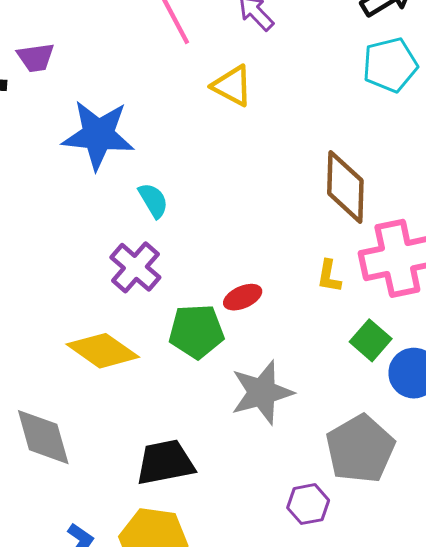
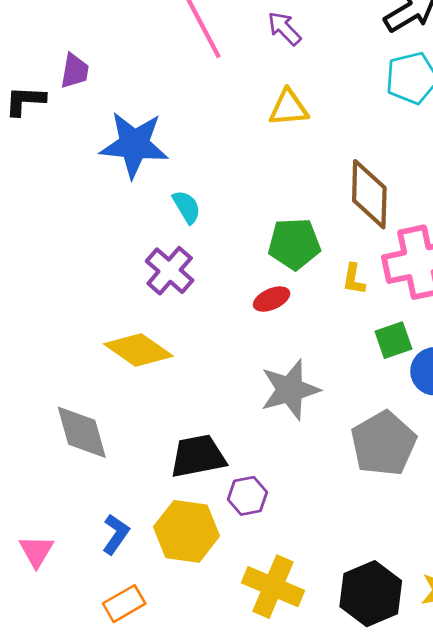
purple trapezoid: (36, 57) -> (75, 71), turned -72
yellow triangle: (232, 86) -> (289, 108), moved, turned -33
green pentagon: (196, 331) -> (294, 244), moved
green square: (371, 340) -> (393, 340), turned 30
purple hexagon: (308, 504) -> (247, 496), moved

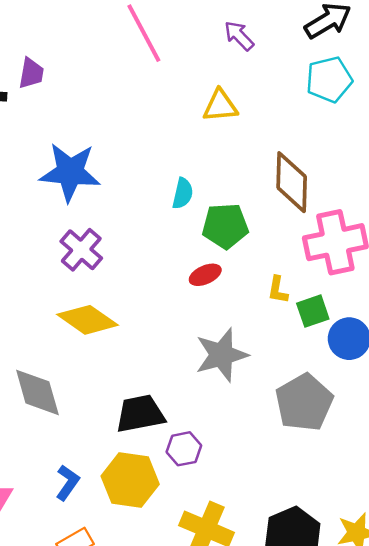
purple arrow: (284, 28) -> (239, 36), moved
blue star: (134, 145) -> (70, 172), moved
cyan semicircle: (187, 207) -> (183, 193), moved, turned 44
purple cross: (170, 271) -> (81, 250), moved
yellow L-shape: (354, 279) -> (278, 290), moved

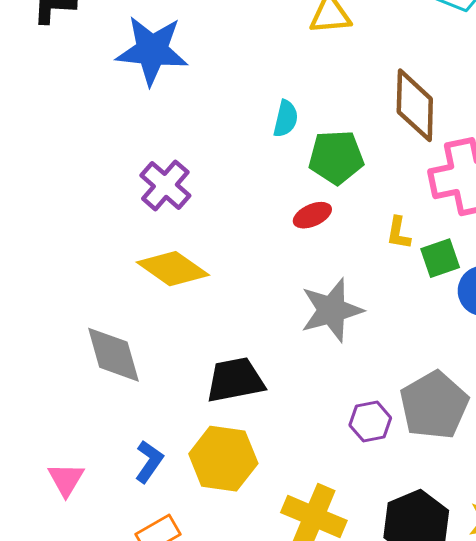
blue star: (70, 172) -> (152, 50), moved
gray pentagon: (304, 402) -> (434, 405), moved
purple hexagon: (184, 449) -> (370, 422), moved

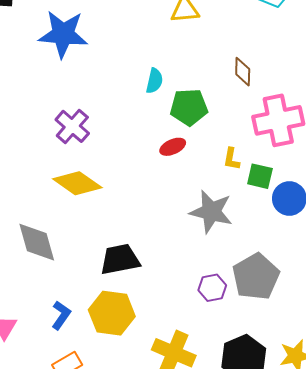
brown diamond: (415, 105) -> (243, 72), size x0.6
green square: (440, 258) -> (260, 176), turned 32
gray star: (332, 310) -> (211, 212), moved, turned 30

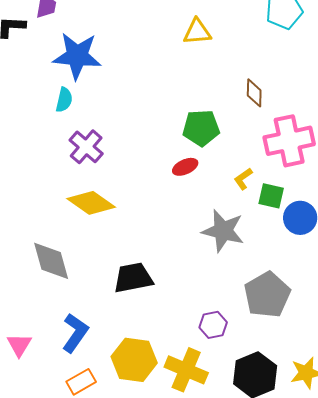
cyan semicircle: (154, 81) -> (64, 100), moved
yellow L-shape: (232, 159) -> (243, 179), turned 45
purple hexagon: (212, 288) -> (213, 325), moved
yellow hexagon: (112, 313) -> (134, 360), moved
blue L-shape: (61, 315) -> (75, 333), size x1.4

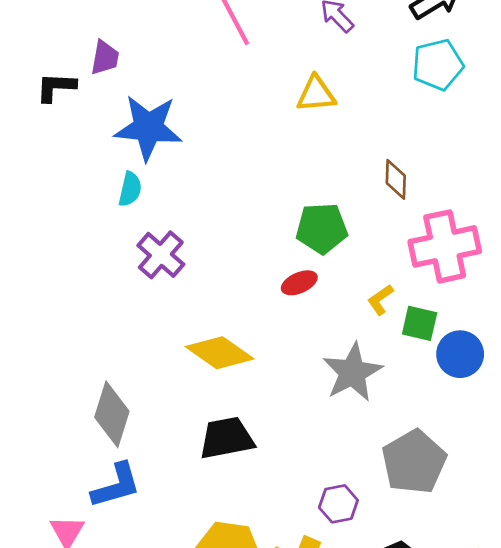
yellow diamond: (91, 203) -> (220, 353), moved
gray star: (223, 231) -> (352, 372), turned 30
gray diamond: (51, 261) -> (112, 414), turned 33
blue L-shape: (75, 333) -> (116, 486), moved, turned 39

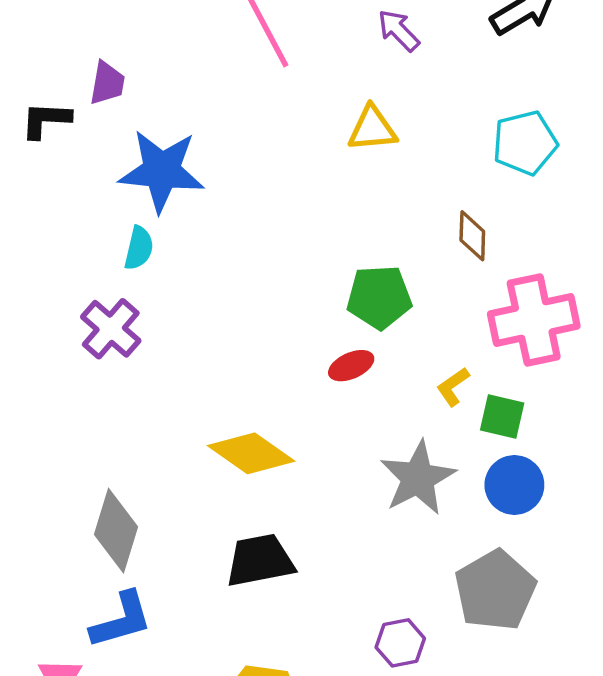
cyan pentagon: (438, 65) -> (525, 143), moved
purple cross: (161, 255) -> (111, 329), moved
blue circle: (460, 354) -> (514, 485), moved

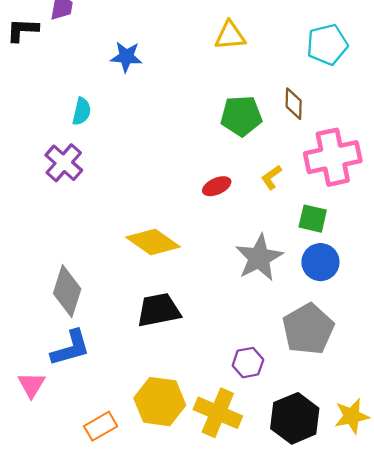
blue star: (162, 171) -> (126, 57), moved, size x0.6
green pentagon: (379, 297) -> (241, 116), moved
yellow L-shape: (453, 387) -> (271, 177), moved

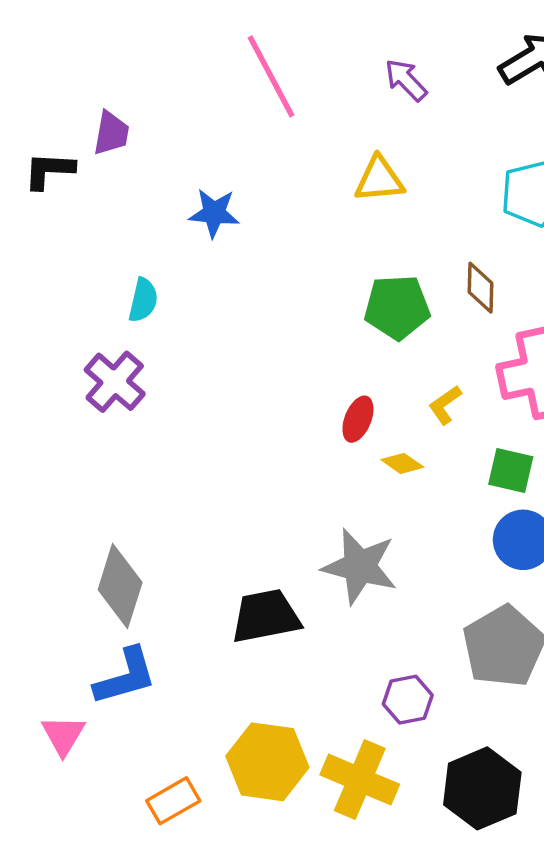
red ellipse: (217, 186) -> (358, 419), turned -44
yellow diamond: (153, 242) -> (402, 463), moved, size x0.5
gray star: (259, 258) -> (360, 566), moved, turned -30

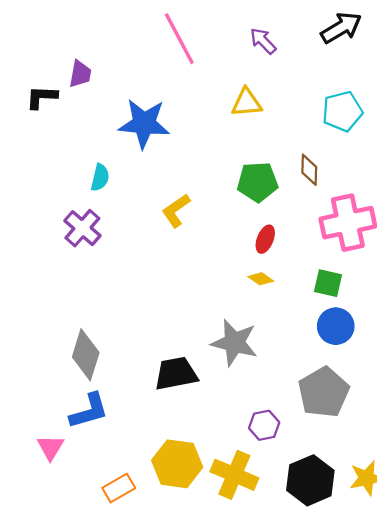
blue star: (214, 213) -> (144, 124), size x1.6
yellow L-shape: (445, 405) -> (176, 211), moved, size x1.4
red ellipse: (358, 419) -> (265, 239), moved

